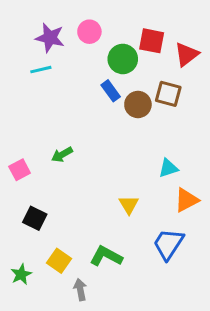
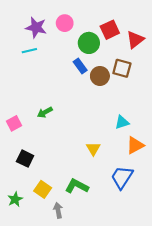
red square: (152, 41) -> (110, 30), turned -36

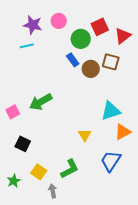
green arrow: (45, 112) -> (41, 102), size x1.6
cyan triangle: (122, 122) -> (111, 111), size x1.5
green L-shape: (77, 186) -> (70, 169), turned 125

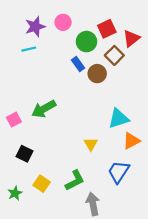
purple star: (33, 25) -> (35, 27), turned -30
brown square: (111, 62) -> (114, 55), moved, turned 30
gray arrow: (53, 191) -> (93, 204), moved, size x1.5

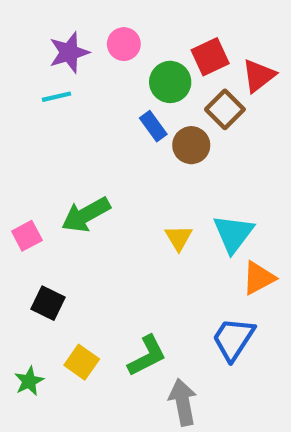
cyan triangle: (119, 118) -> (233, 234), turned -35
yellow triangle: (91, 144) -> (179, 238), moved

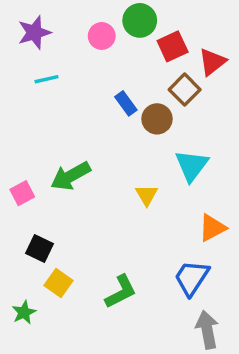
purple star: (69, 52) -> (34, 33), moved
green circle: (170, 82) -> (140, 20), moved
cyan triangle: (233, 234) -> (192, 166), moved
yellow square: (82, 362) -> (59, 283), moved
gray arrow: (183, 402) -> (207, 330), moved

